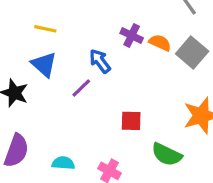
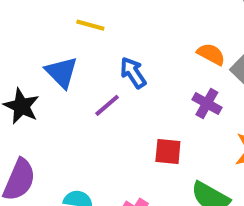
yellow line: (45, 29) -> (90, 25), moved
purple cross: (132, 36) -> (207, 103), moved

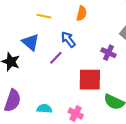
orange semicircle: (211, 54) -> (82, 13), moved, turned 80
red square: (168, 152) -> (90, 80), size x1.6

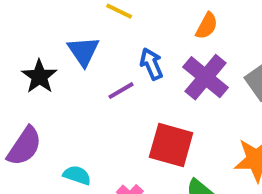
orange semicircle: (82, 13) -> (207, 26), moved
purple cross: (108, 53) -> (206, 77), moved, size x1.6

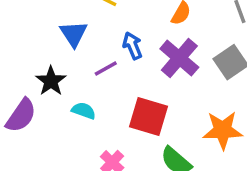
black star: (39, 76) -> (51, 81), moved
cyan semicircle: (77, 175) -> (84, 111), moved

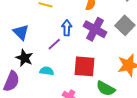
blue triangle: (74, 34) -> (21, 32), moved
blue arrow: (133, 46) -> (67, 28), turned 35

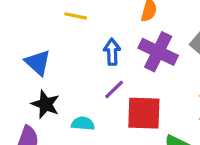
purple line: (54, 44) -> (114, 89), moved

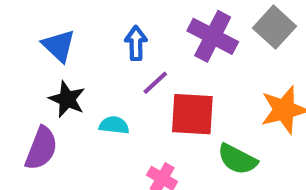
blue arrow: (112, 52) -> (136, 43), moved

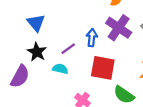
blue arrow: (136, 43) -> (92, 38), moved
purple line: (155, 83) -> (68, 49), moved

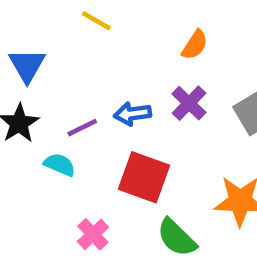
purple cross: (119, 28) -> (189, 103), size x0.7
blue arrow: (92, 38) -> (132, 114), turned -114

